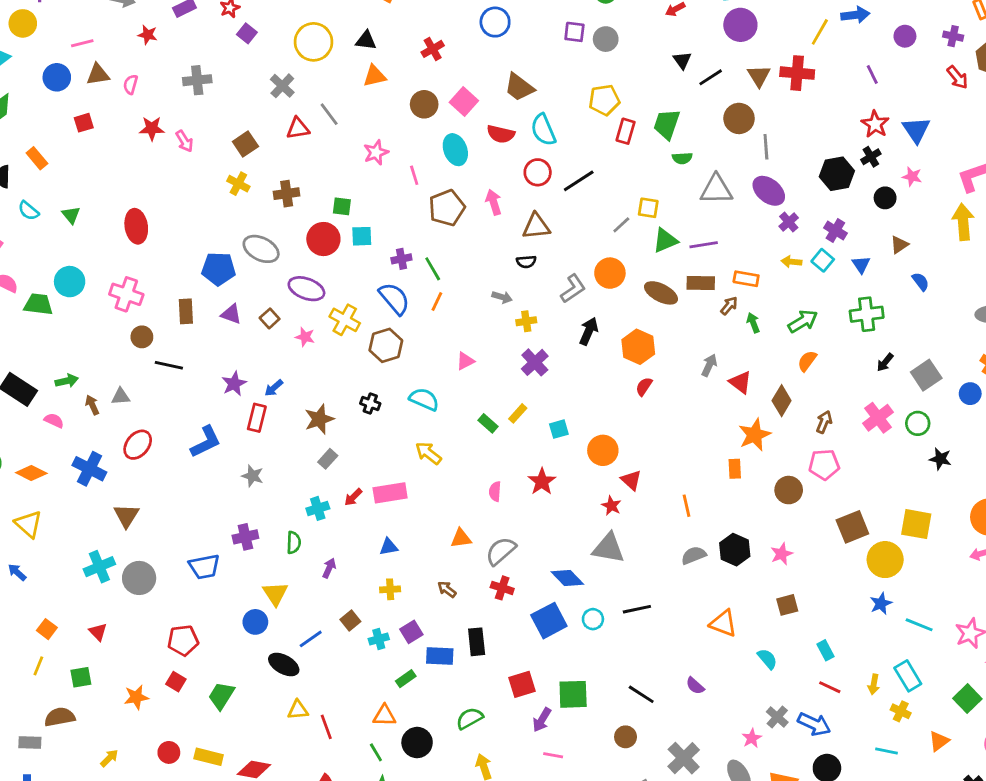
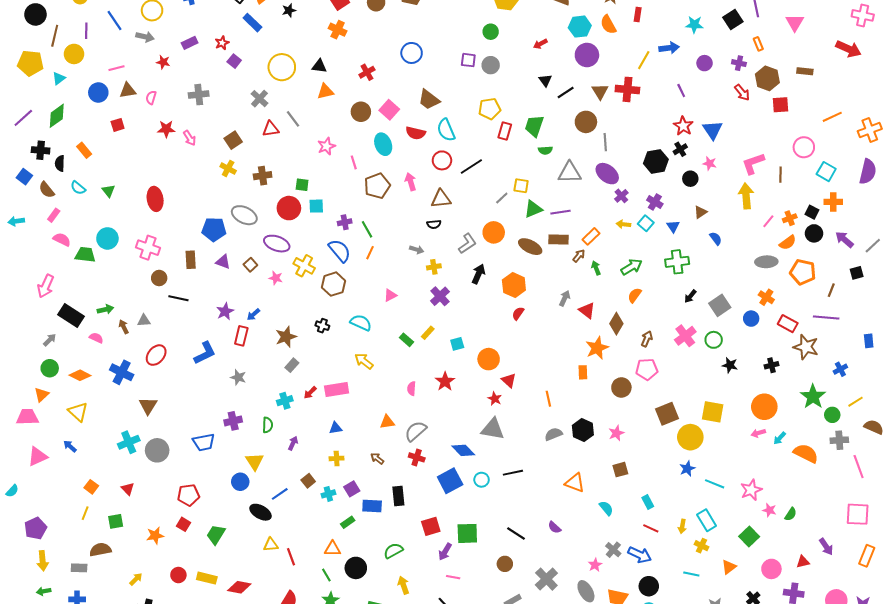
orange rectangle: (746, 279) -> (591, 236), turned -54

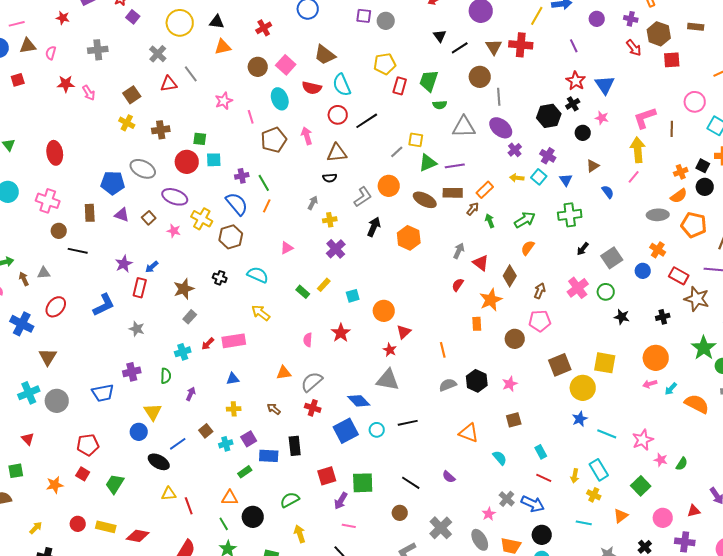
pink line: (768, 221) -> (634, 177), moved
gray arrow: (417, 250) -> (313, 203), turned -80
red semicircle: (518, 313) -> (458, 285), moved
red triangle: (509, 380) -> (404, 332), turned 35

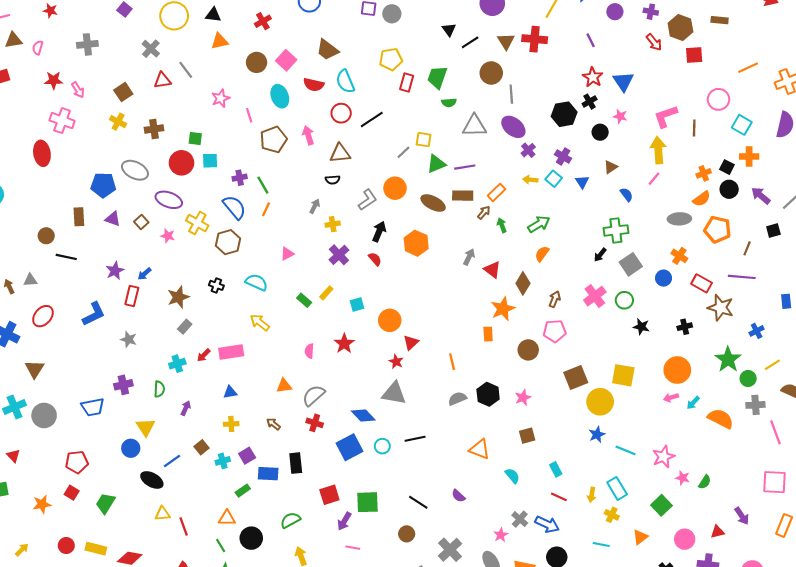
pink cross: (48, 201) -> (62, 121), moved
green cross: (570, 215) -> (616, 230), moved
red semicircle: (458, 285) -> (375, 259), moved, turned 104

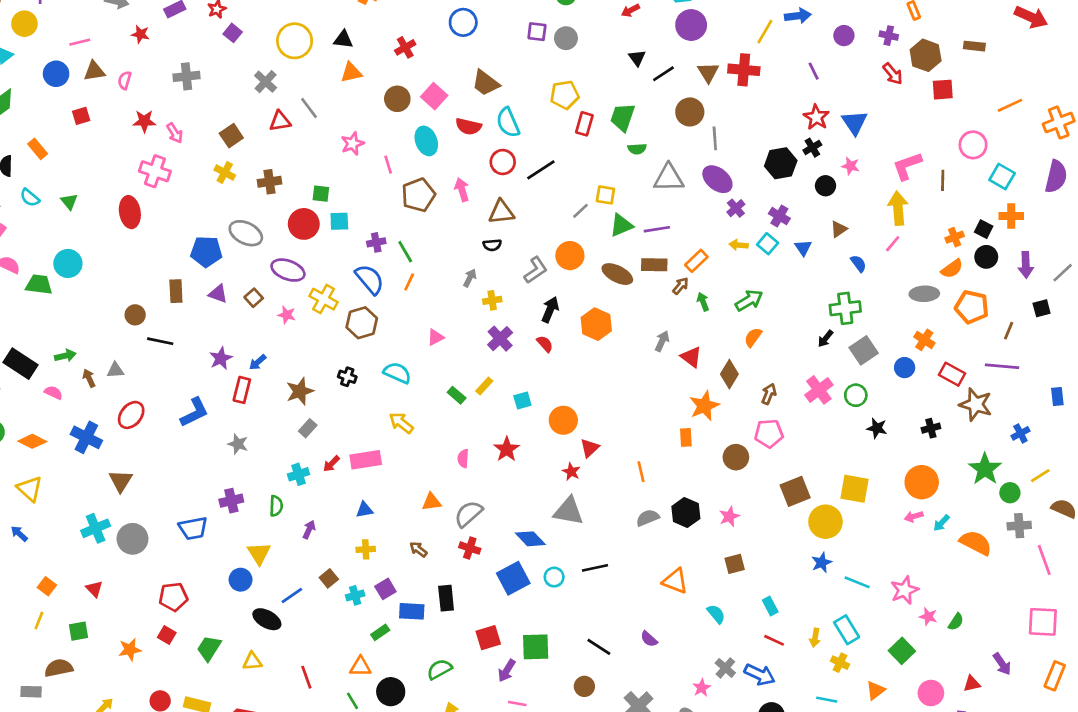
purple arrow: (761, 196) -> (1026, 265), turned -132
yellow triangle: (162, 514) -> (252, 661), moved

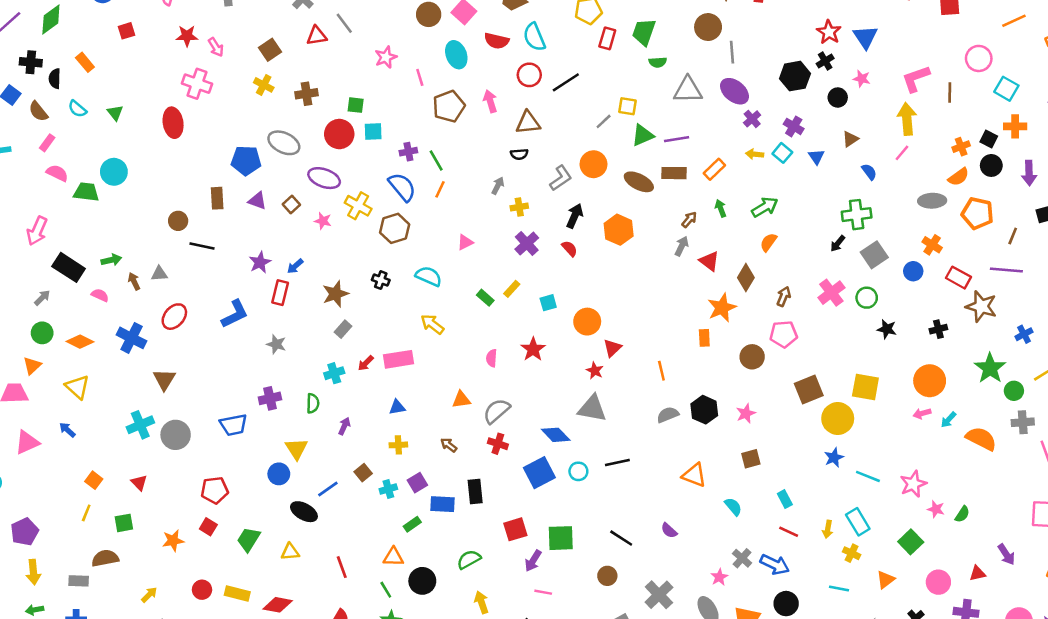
brown arrow: (681, 286) -> (689, 220), moved

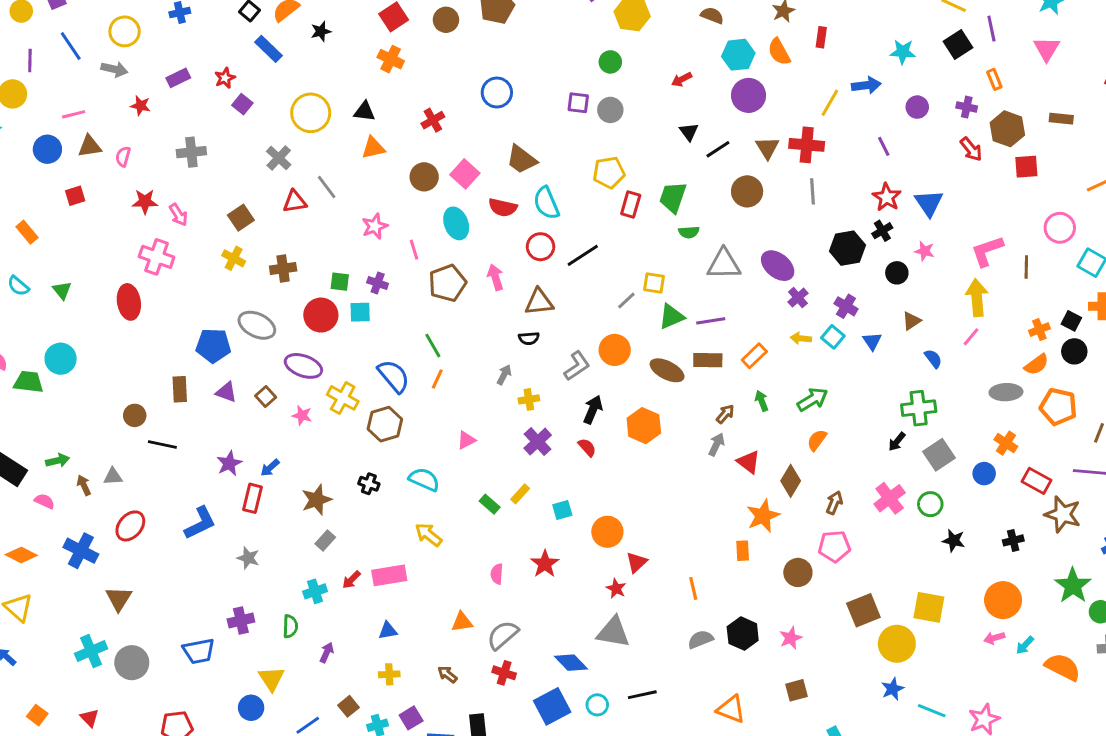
gray line: (732, 52) -> (812, 191), moved
purple cross: (408, 152) -> (378, 283), moved, turned 30

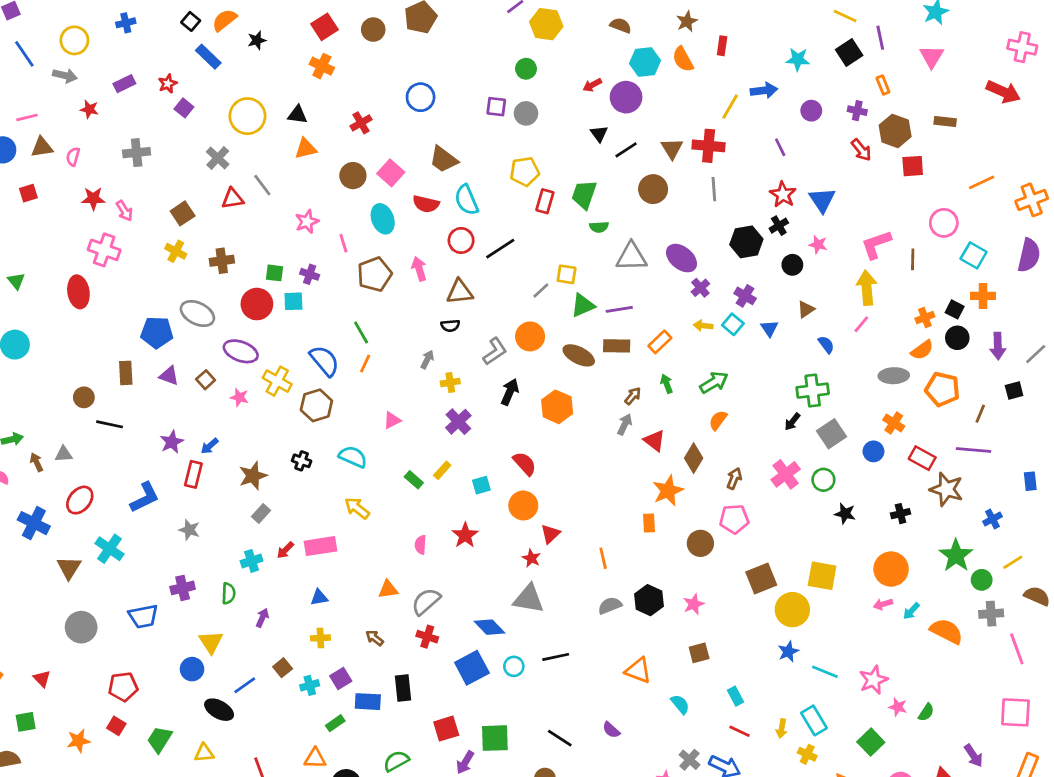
purple circle: (748, 95) -> (626, 97), moved
red semicircle: (587, 447) -> (525, 464), moved, size x1.4
cyan cross: (91, 651) -> (110, 549), moved, turned -32

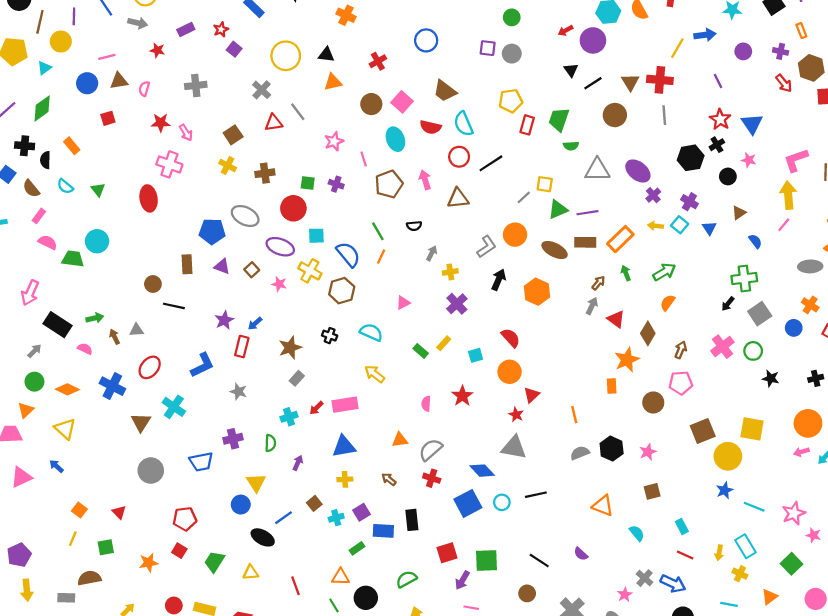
cyan square: (293, 301) -> (316, 236), moved
black semicircle: (450, 326) -> (414, 226), moved
orange rectangle: (660, 342) -> (620, 239), size x1.4
blue triangle: (319, 597) -> (344, 446), size x1.6

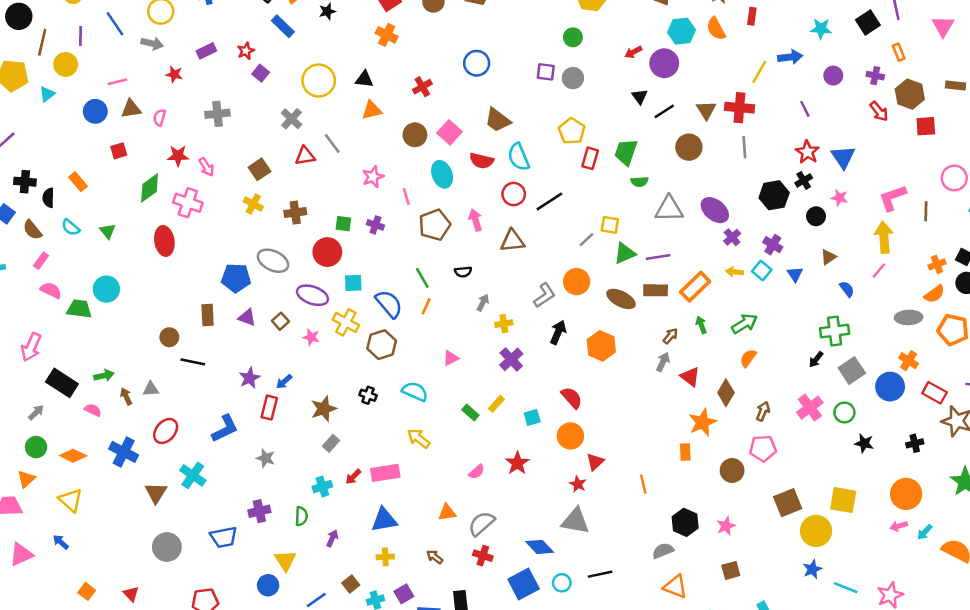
yellow pentagon: (511, 101) -> (572, 131), turned -30
green diamond: (42, 108) -> (150, 188), moved
blue circle: (794, 328) -> (890, 387), size x1.5
pink semicircle: (426, 404) -> (477, 472), turned -136
gray semicircle: (580, 453) -> (663, 551), moved

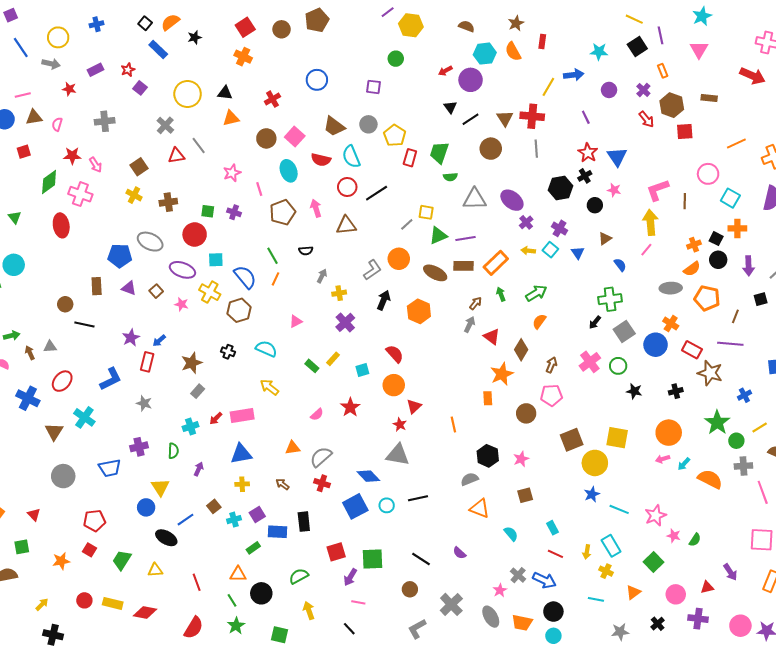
purple cross: (875, 76) -> (643, 90), turned 32
gray circle: (573, 78) -> (368, 124), moved

